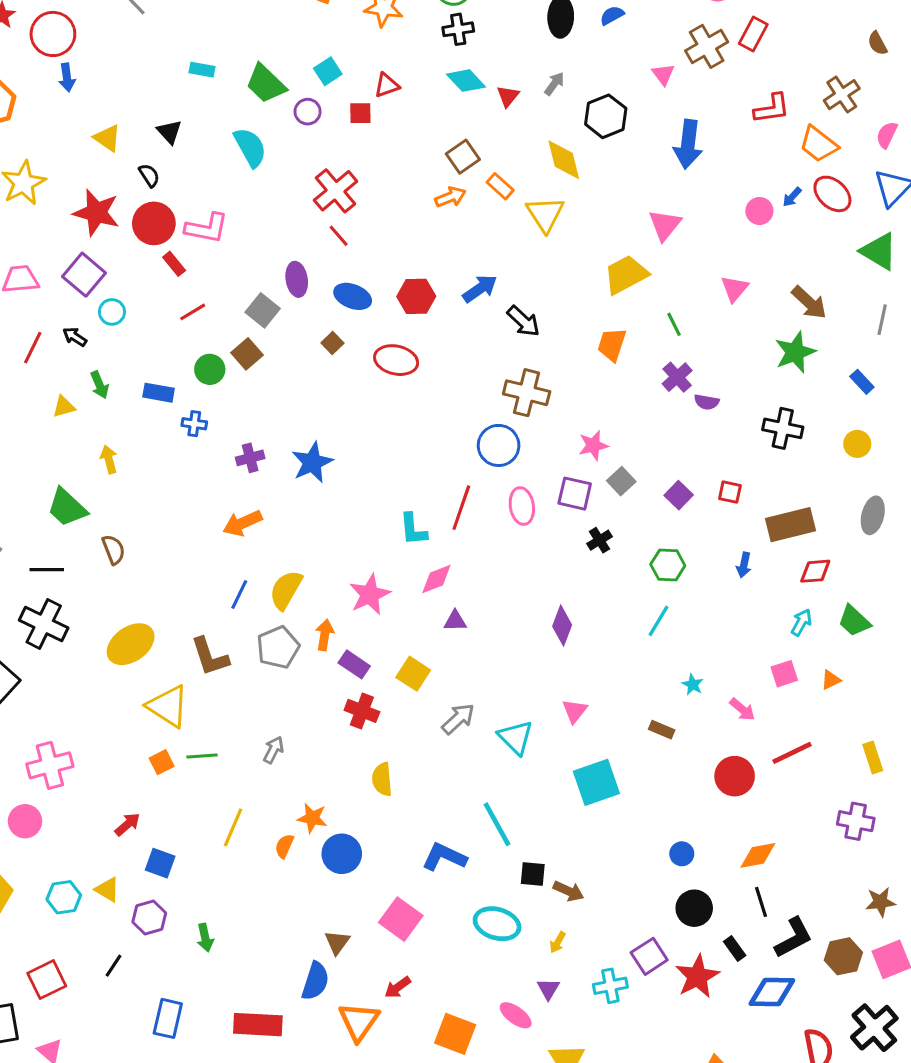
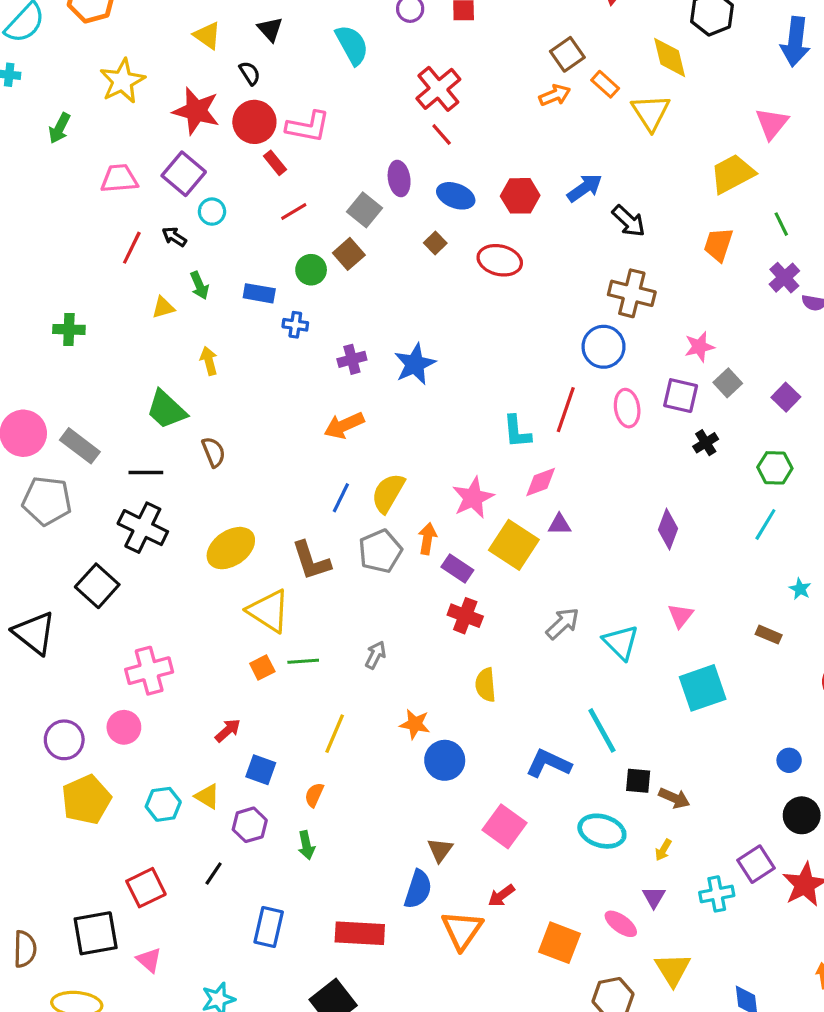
yellow square: (413, 674) -> (514, 545), moved, size x1.4
orange semicircle: (284, 846) -> (314, 795), moved

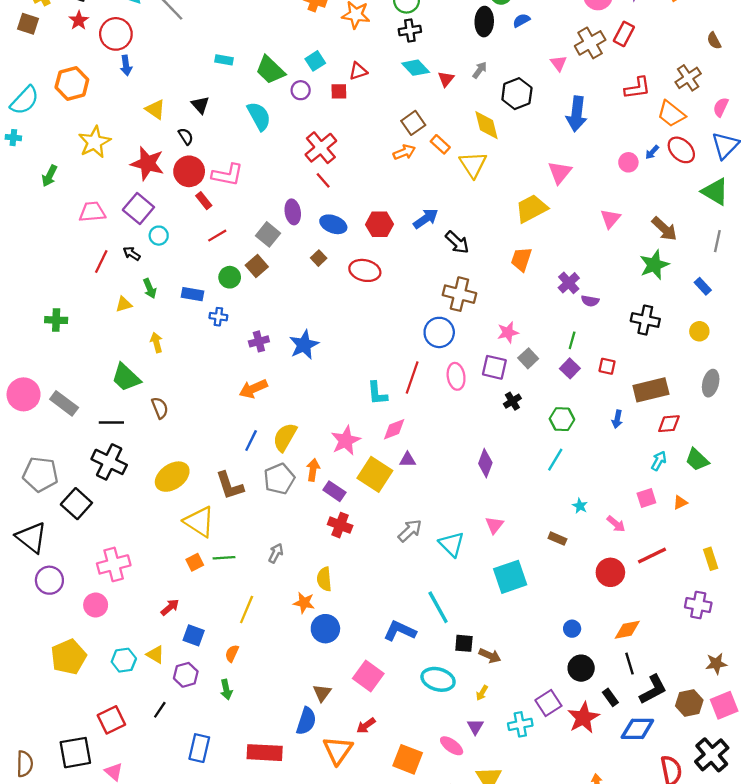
green line: (781, 224) -> (572, 340), moved, turned 42
gray pentagon: (47, 501) -> (40, 474), moved
yellow semicircle: (486, 685) -> (324, 579), moved
purple circle: (64, 740) -> (49, 580), moved

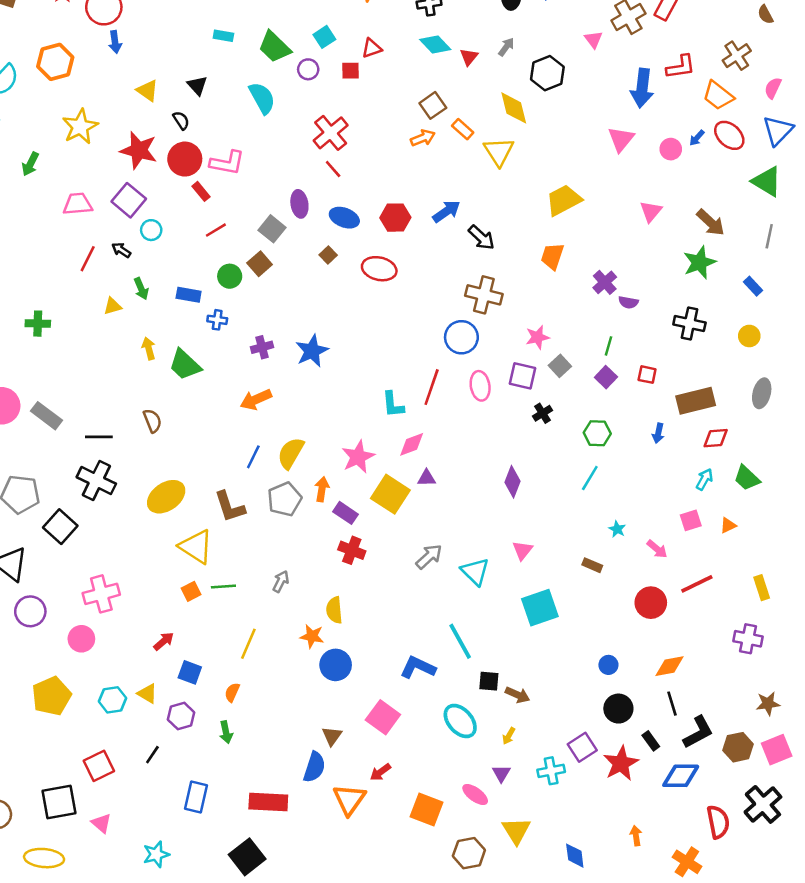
blue arrow: (577, 114) -> (642, 88), moved
pink triangle: (560, 172) -> (621, 139), moved
green trapezoid: (126, 377) -> (185, 365), moved
cyan ellipse: (438, 679) -> (460, 721), turned 32

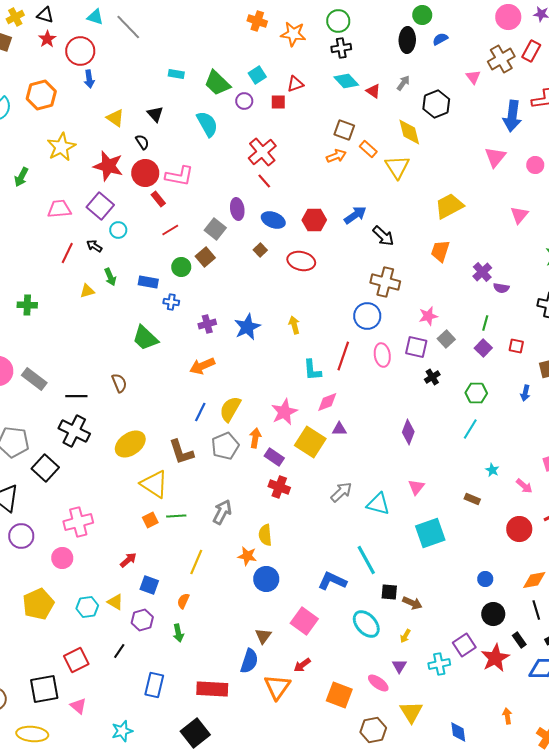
red triangle: (469, 57) -> (373, 91), turned -35
brown square: (433, 105) -> (344, 130), turned -35
yellow arrow: (149, 348) -> (294, 325), moved
cyan triangle: (475, 571) -> (378, 504), turned -30
gray arrow: (281, 581) -> (222, 512), size x1.4

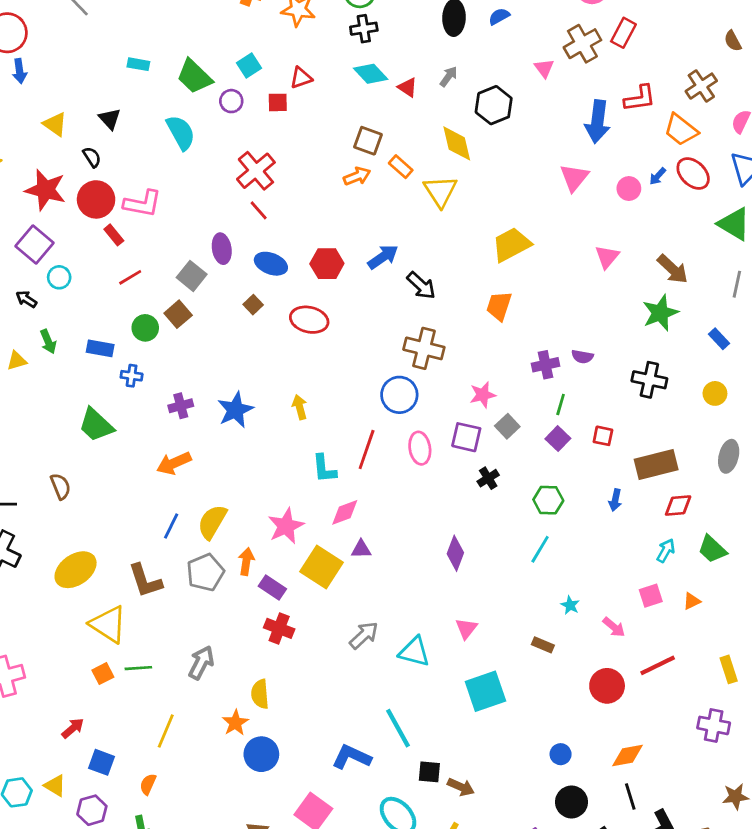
purple cross: (482, 272) -> (546, 365), moved, turned 30
orange star: (247, 556) -> (235, 723), turned 30

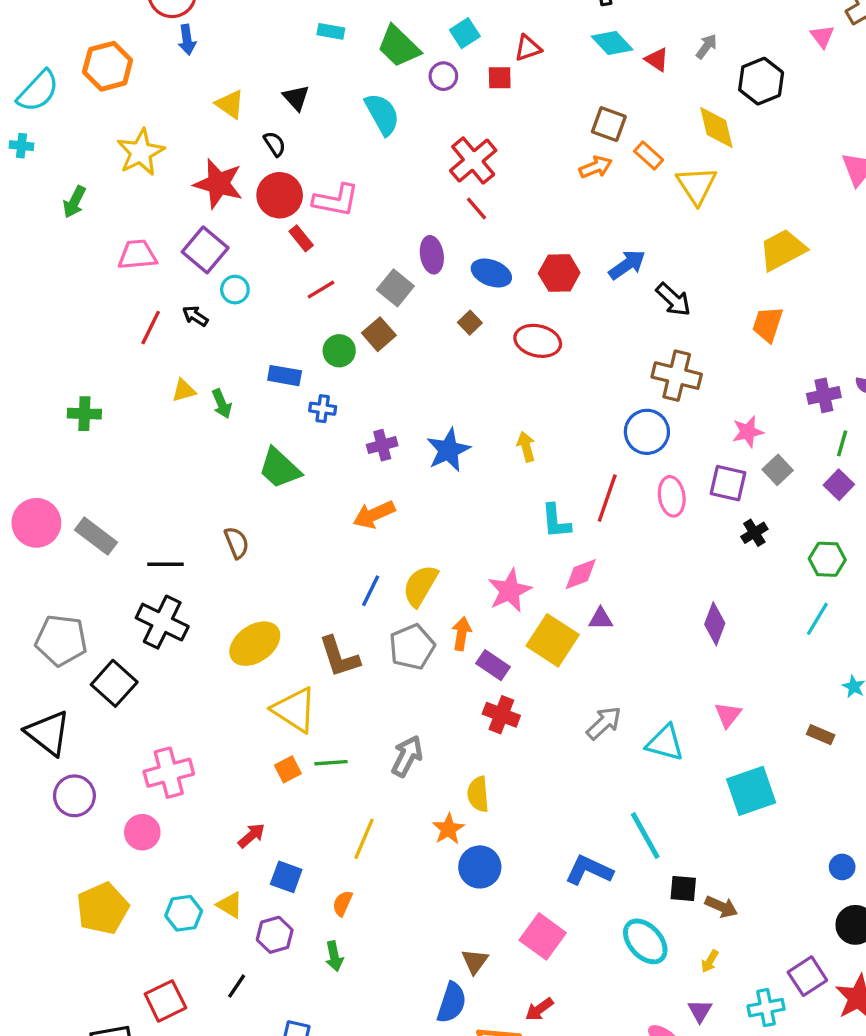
green arrow: (48, 342) -> (222, 404), moved

